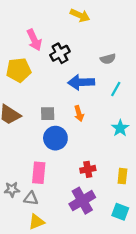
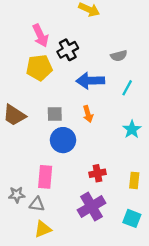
yellow pentagon: (19, 70) -> (39, 68), moved

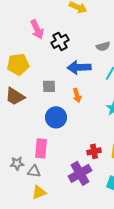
yellow pentagon: (39, 68) -> (18, 64), moved
gray square: (55, 114) -> (49, 86), moved
red cross: (97, 173) -> (94, 151), moved

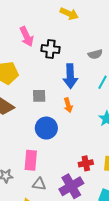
black cross: (60, 41) -> (50, 49), turned 36
blue arrow: (79, 67) -> (70, 76), turned -90
gray triangle: (34, 171) -> (39, 184), moved

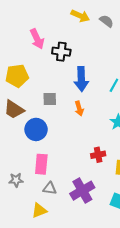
gray semicircle: (95, 54) -> (107, 21), moved, turned -128
blue circle: (46, 128) -> (36, 129), moved
red cross: (86, 163) -> (98, 155), moved

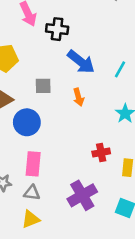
blue arrow: (81, 79) -> (81, 62), turned -50
gray triangle: (50, 188) -> (32, 193), moved

